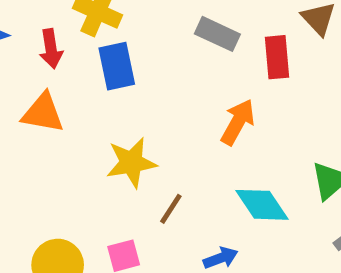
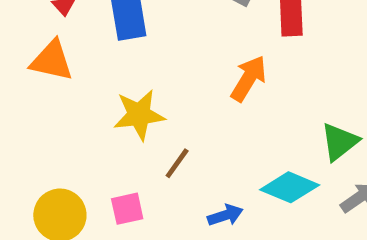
cyan diamond: (262, 205) -> (290, 187), moved, turned -36

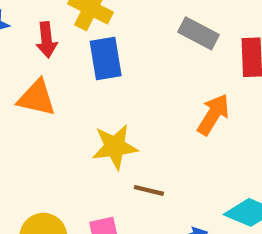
brown line: (177, 163) -> (149, 190), turned 68

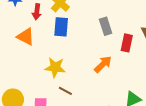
gray rectangle: (199, 33) -> (106, 26), turned 30

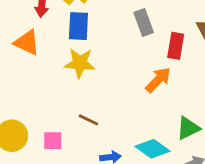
orange arrow: (103, 64) -> (158, 80), moved
yellow star: (55, 67) -> (80, 63), moved

